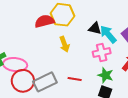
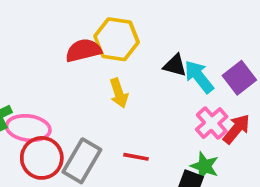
pink cross: (102, 52) -> (212, 123), moved, turned -30
green star: (105, 75) -> (205, 166), moved
gray rectangle: (45, 82) -> (82, 161), turned -35

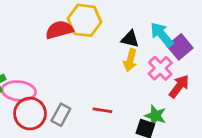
cyan arrow: (199, 77) -> (162, 35), moved
yellow arrow: (119, 93) -> (130, 60), moved, turned 35
pink cross: (212, 123) -> (160, 68), moved
gray rectangle: (82, 161) -> (61, 115), size x0.7

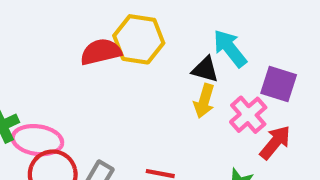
cyan arrow: (162, 35) -> (230, 48), moved
purple square: (180, 47) -> (279, 84), turned -35

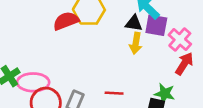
purple square: (279, 84) -> (156, 25), moved
pink cross: (248, 115) -> (180, 39), moved

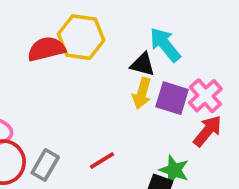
purple square: (156, 25) -> (172, 98), moved
red line: (114, 93) -> (102, 160), turned -42

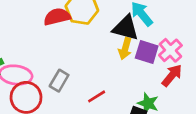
black triangle: (143, 64) -> (126, 28), size x1.5
gray rectangle: (45, 165) -> (59, 81), moved

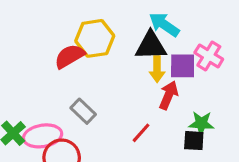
red arrow: (172, 75) -> (169, 95), moved
gray rectangle: (59, 81) -> (83, 111), moved, turned -60

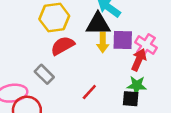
red semicircle: (70, 56) -> (63, 46), moved
pink cross: (209, 56) -> (146, 45), moved
red arrow: (169, 95) -> (139, 60), moved

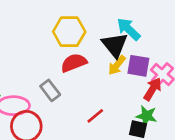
black triangle: (98, 24) -> (115, 45), turned 44
yellow arrow: (103, 42) -> (117, 65), turned 30

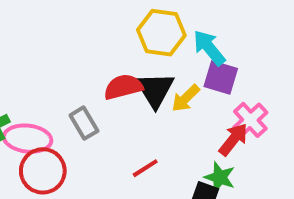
yellow hexagon: (69, 32) -> (161, 33), moved
black triangle: (115, 45) -> (155, 90), moved
purple square: (138, 66) -> (221, 78), moved

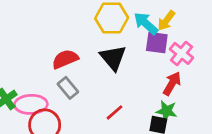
red semicircle: (123, 87) -> (65, 59), moved
yellow arrow: (186, 98) -> (166, 21), moved
pink cross: (250, 120) -> (181, 53), moved

